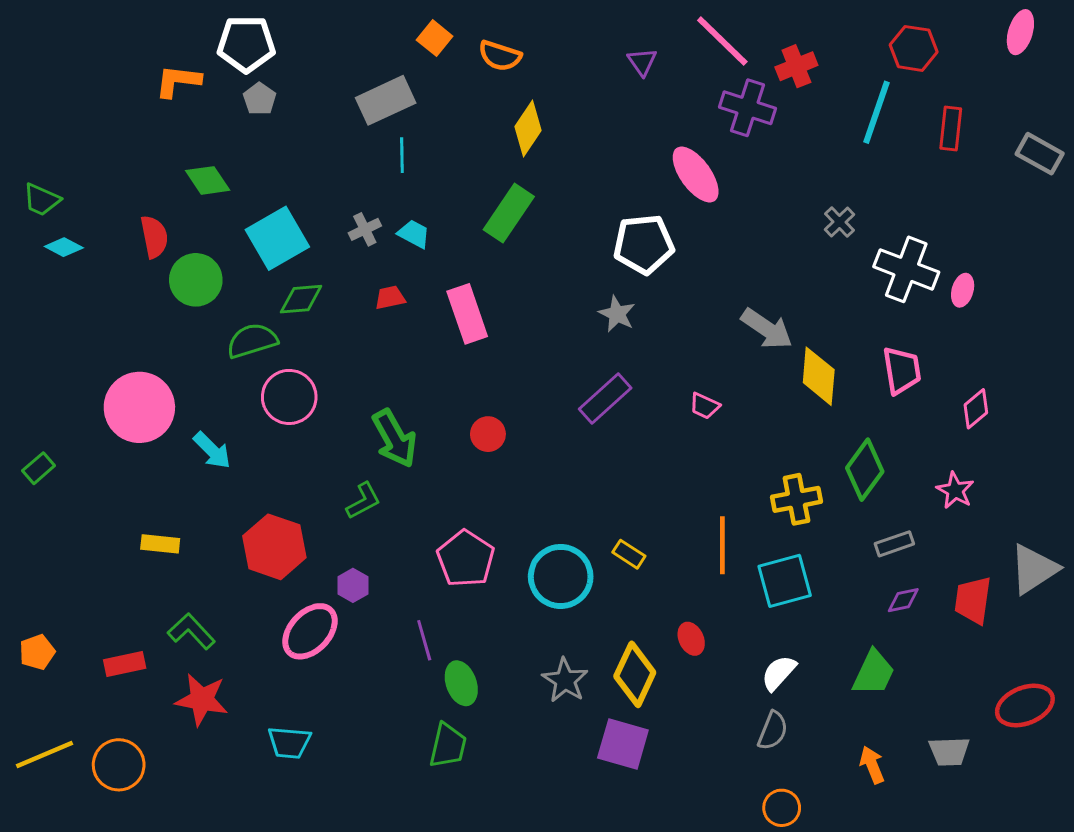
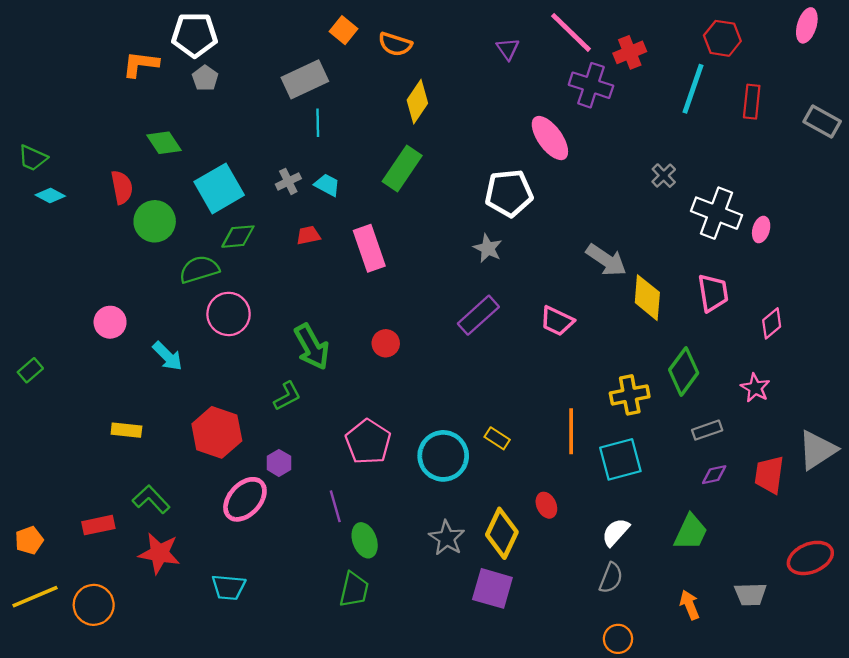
pink trapezoid: (705, 406) -> (557, 321), size x1.4
pink circle: (139, 407) -> (110, 322), size x0.6
orange pentagon: (37, 652) -> (29, 540), moved

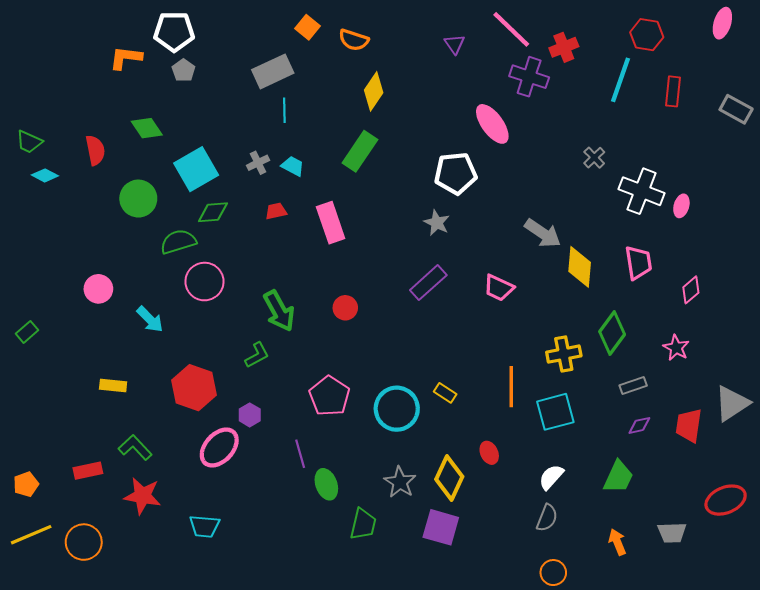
red semicircle: (122, 187) -> (95, 150), moved
green trapezoid: (354, 590) -> (363, 524), moved

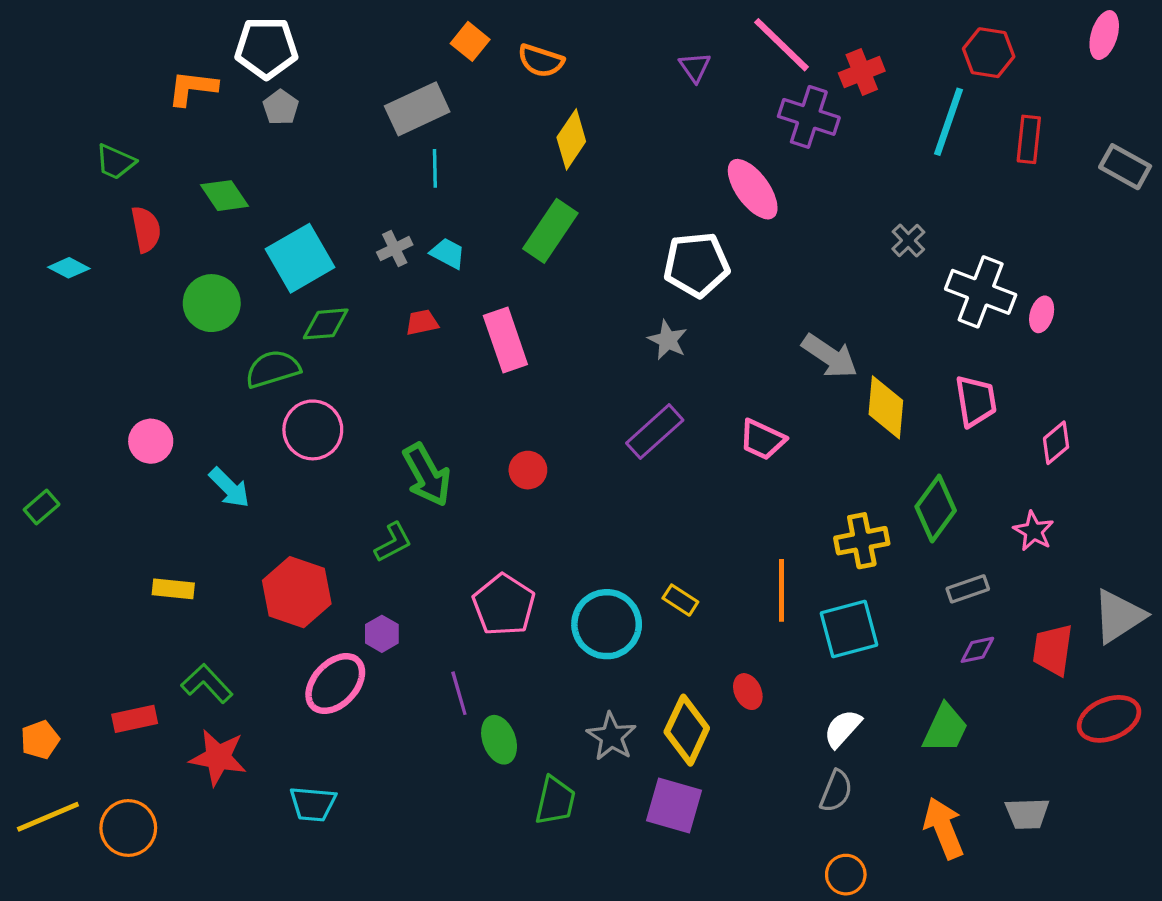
green trapezoid: (29, 142) -> (115, 162), moved
red ellipse: (726, 500) -> (1109, 719), moved
orange arrow: (617, 542) -> (944, 828), size x1.5

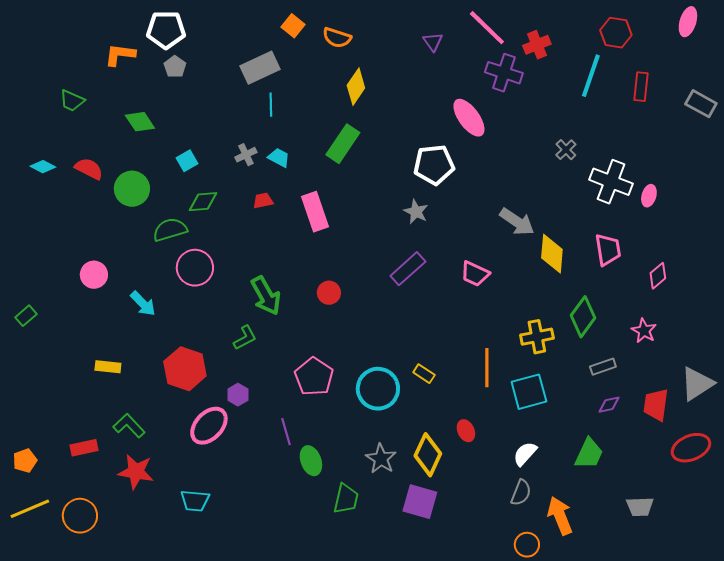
red semicircle: (146, 229) -> (89, 169), moved, turned -52
cyan square: (300, 258) -> (187, 161), size x0.5
orange arrow: (944, 828) -> (560, 516), moved

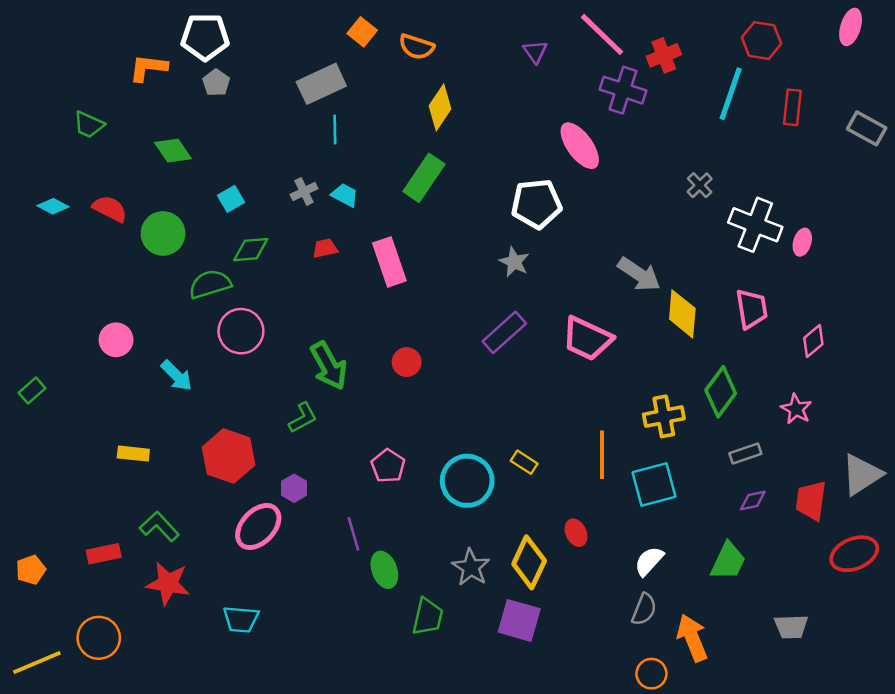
pink trapezoid: (475, 274) -> (587, 339), size x1.4
pink pentagon: (314, 377) -> (388, 466), size x0.7
yellow line: (30, 509) -> (37, 663), moved

